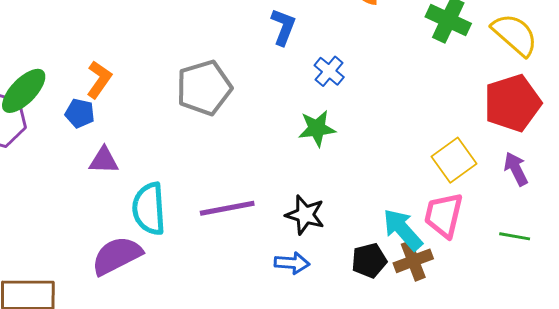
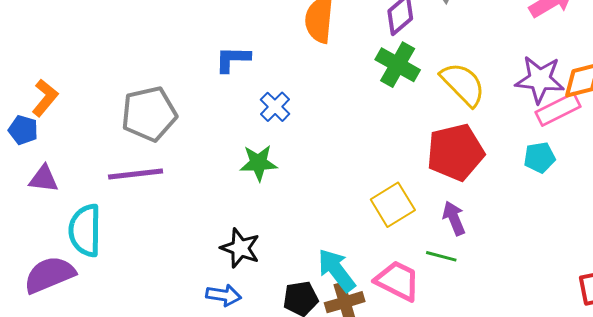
blue L-shape: (283, 27) -> (233, 59), turned -114
purple line: (227, 208) -> (136, 174), moved
pink trapezoid: (444, 215) -> (398, 281), moved, turned 99
green line: (515, 236) -> (441, 256), moved

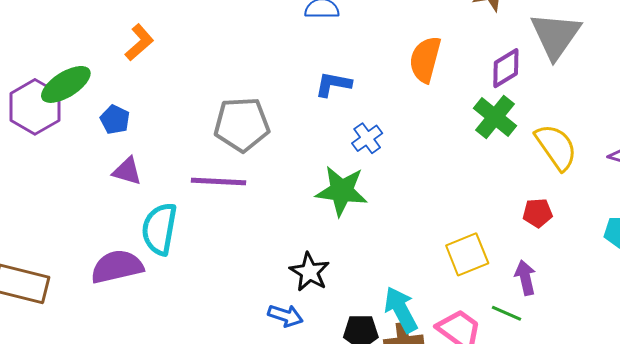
orange L-shape: (45, 98) -> (139, 42), moved
red pentagon: (455, 152) -> (538, 213), size x0.5
green star: (258, 163) -> (342, 191), size x1.4

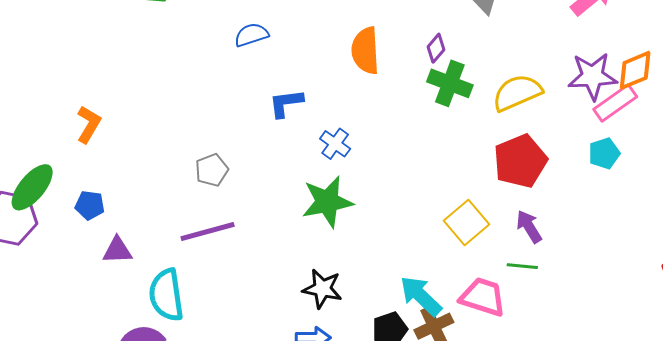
purple diamond: (506, 68) -> (436, 48), moved, size x0.7
gray pentagon: (242, 124) -> (212, 170), size x0.6
yellow semicircle: (556, 147) -> (517, 93), turned -60
red pentagon: (538, 213) -> (520, 161), size x1.8

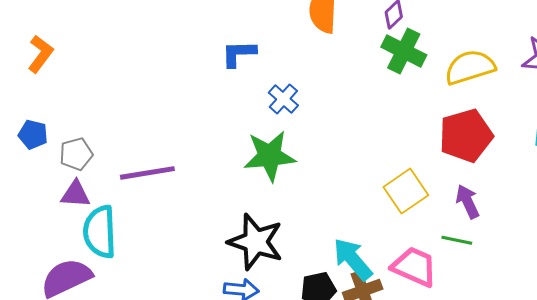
gray pentagon: (212, 170) -> (76, 154), moved
purple triangle: (117, 250) -> (76, 194), moved
black star: (322, 289) -> (256, 242), size x1.4

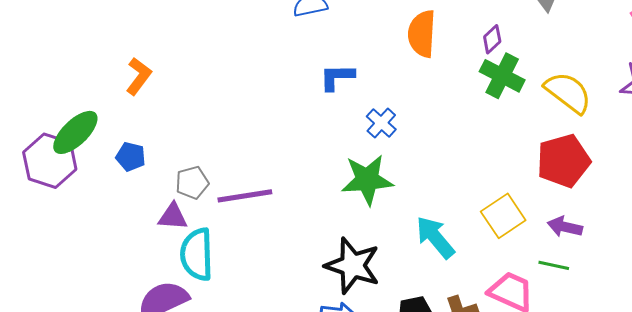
yellow semicircle: (470, 67) -> (568, 92), turned 54
gray pentagon: (76, 154) -> (192, 183), moved
purple arrow: (468, 202) -> (565, 227), turned -52
cyan arrow: (353, 259) -> (435, 237), moved

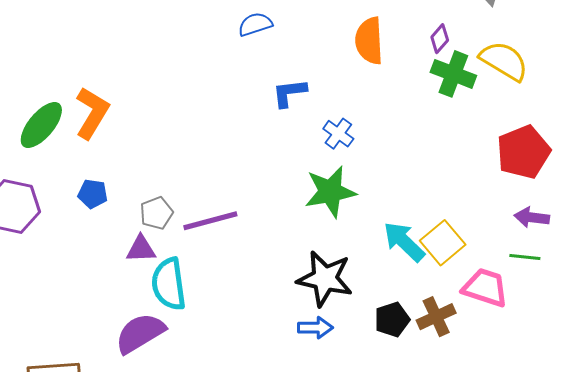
orange L-shape: (139, 76) -> (92, 113), size x1.4
yellow semicircle: (568, 92) -> (504, 61), moved
green ellipse: (75, 132) -> (41, 125), moved
yellow square: (503, 216) -> (443, 243), moved

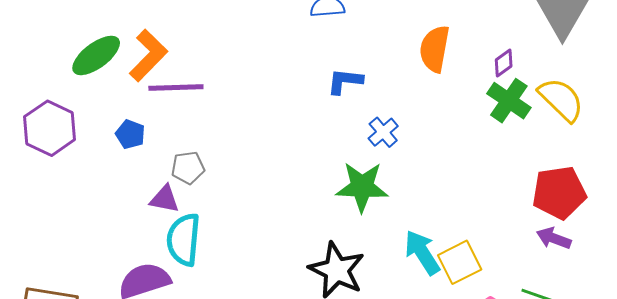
purple arrow: (532, 217) -> (554, 238), moved
purple line: (210, 221) -> (176, 88), moved

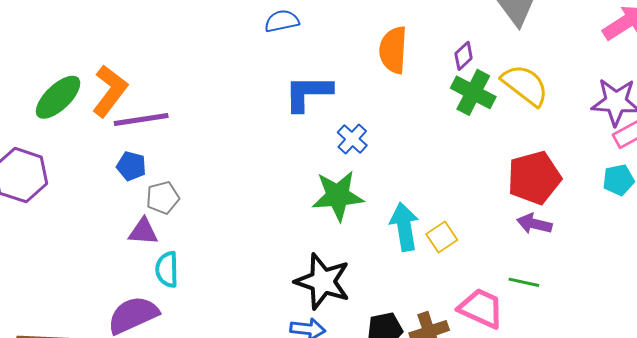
blue L-shape: (345, 81) -> (308, 93), size x1.4
blue pentagon: (130, 134) -> (131, 166), moved
cyan semicircle: (184, 240) -> (167, 269), size x0.7
cyan arrow: (422, 252) -> (404, 227), moved, turned 30
yellow square: (460, 262) -> (442, 237), moved, size x0.7

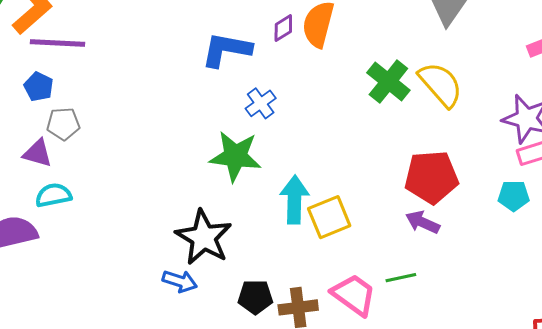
purple diamond: (464, 56) -> (283, 28), moved
yellow square: (442, 237) -> (329, 217), size x1.4
cyan semicircle: (167, 269) -> (53, 195), turned 69
green line: (524, 282) -> (401, 278), turned -36

